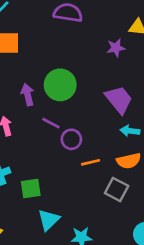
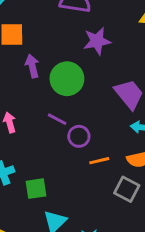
purple star: (116, 48) -> (97, 41), moved, size x1.4
purple arrow: (28, 95) -> (32, 66), moved

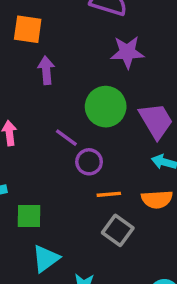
green circle: (67, 79) -> (106, 107), moved
gray square: (127, 189) -> (118, 230), moved

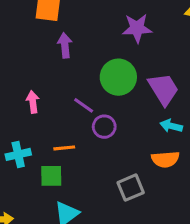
orange line: (109, 194) -> (64, 148), moved
gray square: (118, 230) -> (131, 188), turned 32

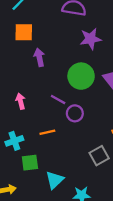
green square: (51, 176) -> (30, 163), moved

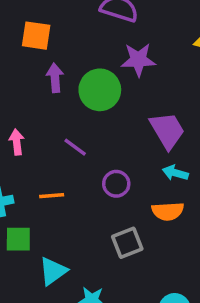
green circle: (81, 76) -> (100, 90), moved
purple circle: (75, 113) -> (116, 184), moved

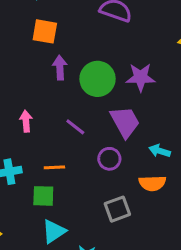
purple star: (138, 60) -> (141, 77), moved
purple trapezoid: (167, 130) -> (125, 122), moved
green square: (18, 239) -> (43, 196), moved

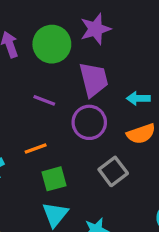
purple trapezoid: (125, 122) -> (94, 80), turned 32
purple circle: (109, 159) -> (89, 122), size x1.4
green square: (43, 196) -> (54, 179), moved

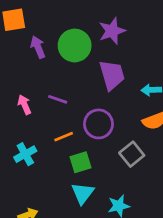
purple line: (44, 100) -> (58, 99), moved
purple circle: (89, 122) -> (98, 124), moved

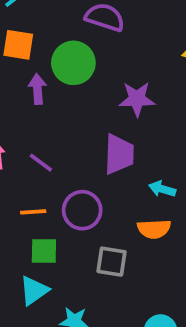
green circle: (75, 45) -> (73, 63), moved
gray square: (132, 154) -> (112, 262), turned 30

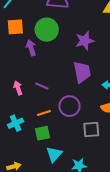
green square: (44, 251) -> (42, 133), moved

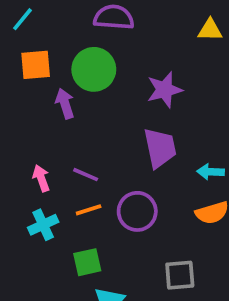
orange line: (44, 113) -> (89, 210), moved
cyan cross: (16, 123) -> (43, 225), moved
gray square: (91, 129) -> (180, 275), moved

